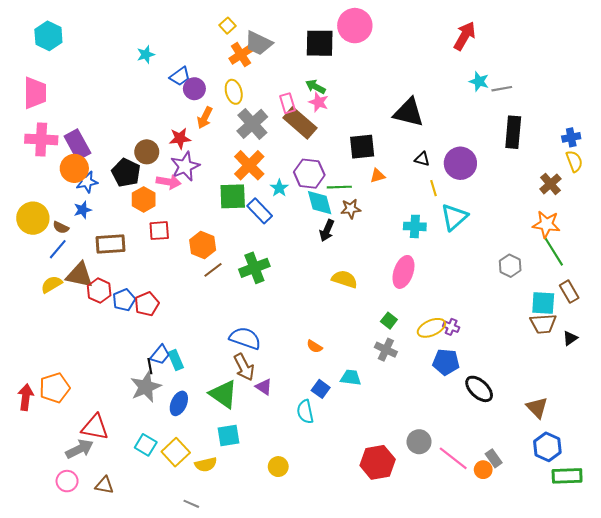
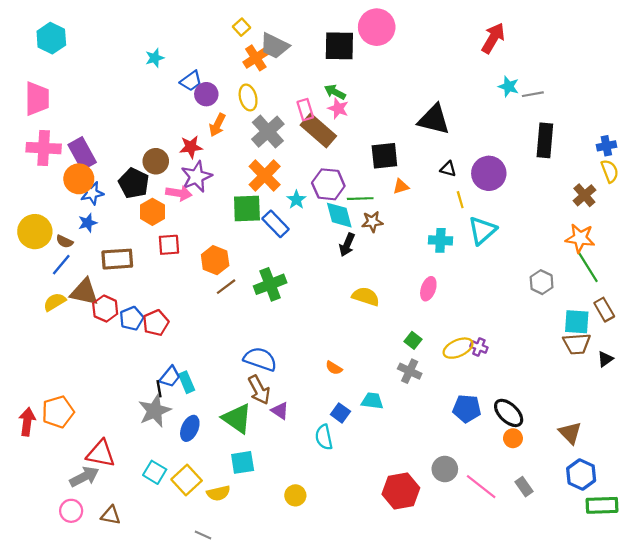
pink ellipse: (403, 272) -> (428, 289), size x0.7
blue pentagon: (446, 362) -> (467, 409), moved
orange circle: (483, 470) -> (513, 438), moved

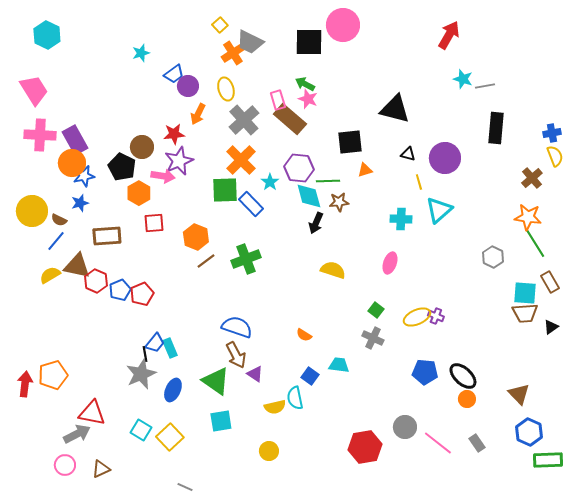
pink trapezoid: (37, 99) -> (34, 90), turned -32
yellow semicircle: (218, 493) -> (275, 407), moved
brown triangle: (111, 515) -> (101, 469), turned -36

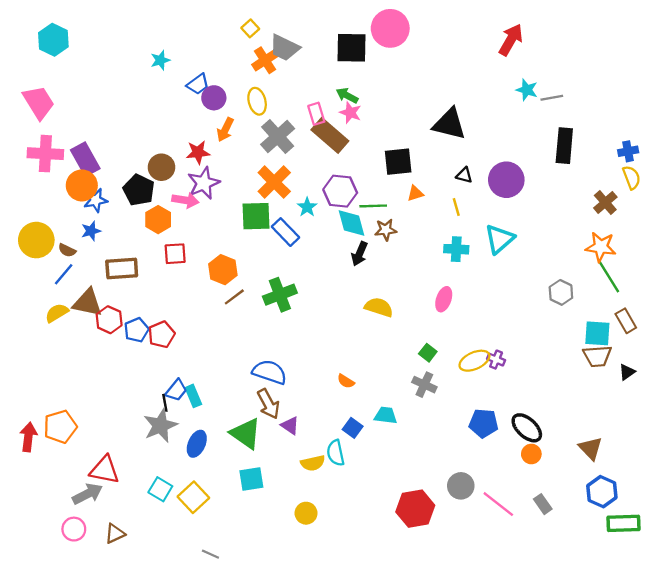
yellow line: (419, 182) -> (456, 207), moved

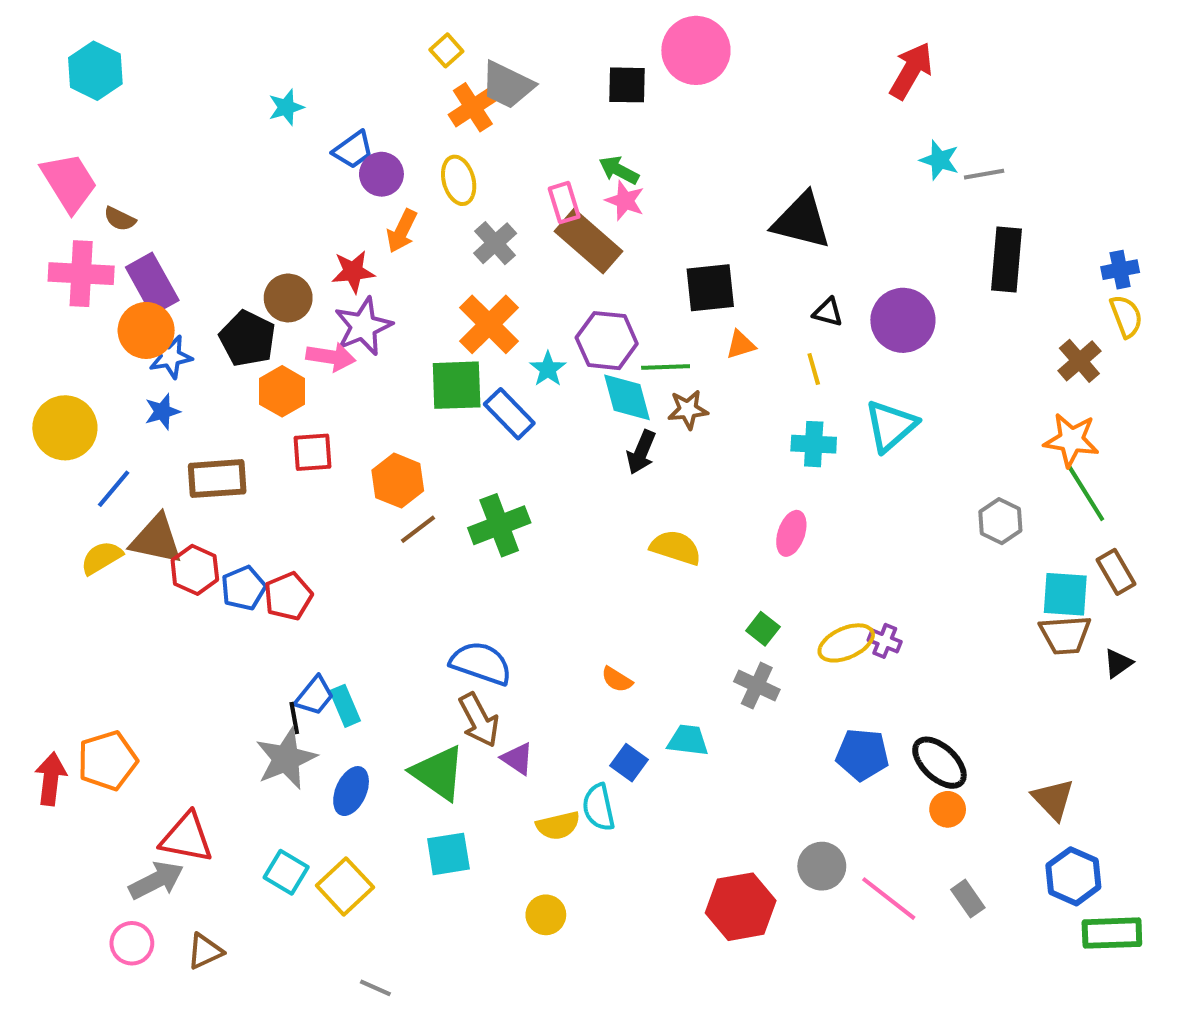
black square: (352, 48) -> (627, 85), size x0.7
gray cross: (278, 136) -> (495, 243), size x0.7
brown semicircle: (67, 250) -> (120, 219), moved

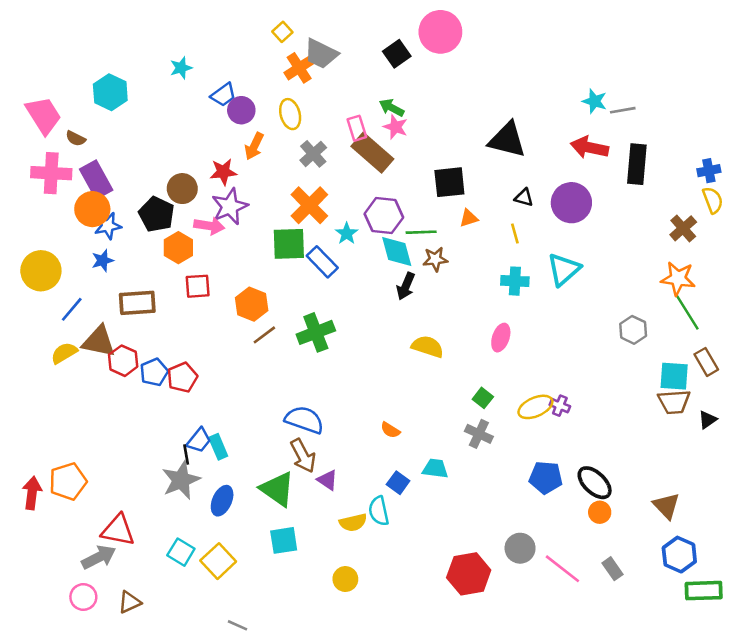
cyan hexagon: (95, 71) -> (110, 92), moved
red arrow: (911, 71) -> (589, 147), moved, turned -108
black square: (627, 85) -> (397, 54), turned -36

